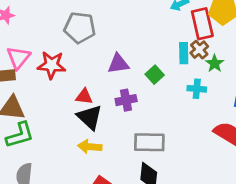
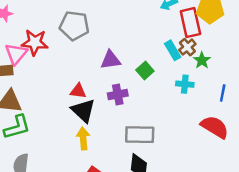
cyan rectangle: (184, 53) -> (173, 50), turned -30
red star: (52, 65) -> (35, 42), moved
yellow arrow: (90, 147) -> (83, 138), turned 80

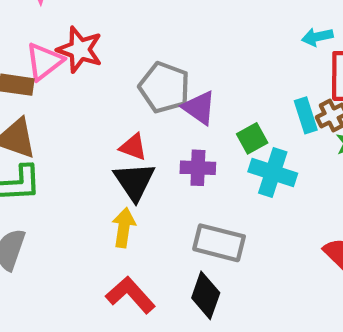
gray pentagon: (74, 26) -> (164, 87), moved
purple triangle: (111, 60) -> (199, 108), turned 30
cyan cross: (185, 84) -> (273, 172), moved, size x1.5

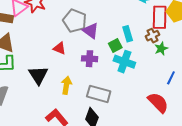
cyan rectangle: (306, 115) -> (128, 34), moved
black triangle: (134, 181) -> (38, 75), moved
yellow arrow: (124, 228) -> (66, 85), moved

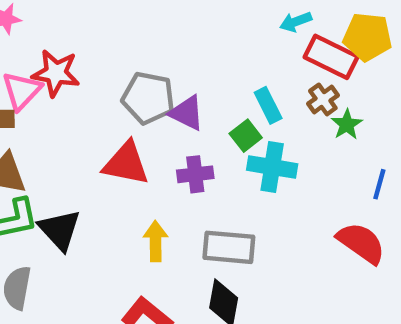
red rectangle: (160, 17) -> (331, 57), turned -55
red triangle: (60, 48) -> (126, 163), size x1.6
black triangle: (38, 75) -> (60, 230), moved

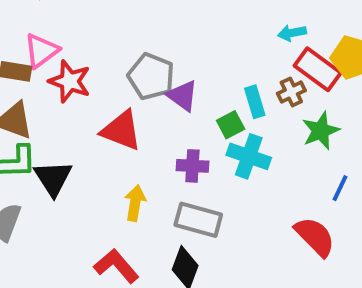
red star: (56, 73) -> (70, 81), moved
brown cross: (323, 99) -> (291, 92), moved
green star: (347, 124) -> (321, 131), size x1.4
purple cross: (195, 174) -> (192, 166), moved

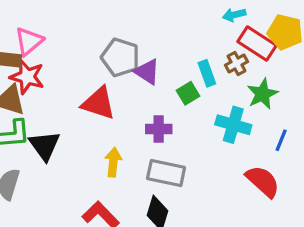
red star: (70, 81) -> (27, 77), moved
cyan cross: (249, 156) -> (233, 125), moved

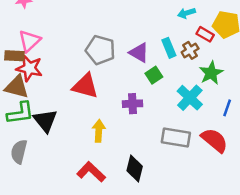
red rectangle: (257, 44) -> (205, 34), size x0.6
purple triangle: (147, 72) -> (139, 53), moved
cyan rectangle: (207, 73) -> (169, 48), moved
cyan cross: (233, 125) -> (190, 98), turned 30
gray rectangle: (166, 173) -> (176, 137), moved

